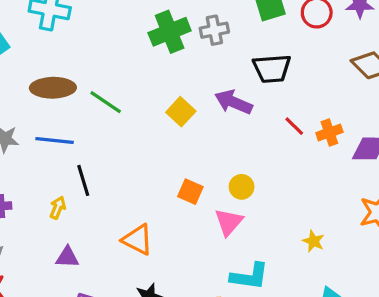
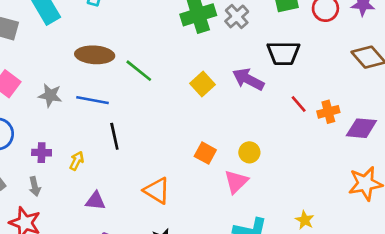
gray cross: (214, 30) -> (237, 16), turned -35
yellow arrow: (58, 208) -> (77, 161), moved
yellow star: (313, 241) -> (305, 220), moved

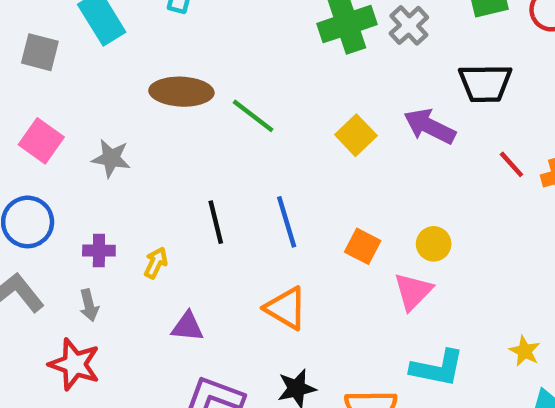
blue line: (92, 100) -> (287, 222), moved, turned 64

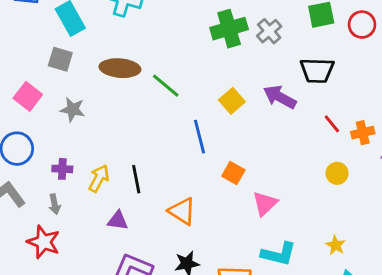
gray square: (40, 52) -> (60, 59), moved
black line: (216, 222) -> (136, 179), moved
blue line: (287, 222) -> (200, 137), moved
yellow circle: (434, 244) -> (337, 173), moved
yellow arrow: (156, 263) -> (99, 178), size x1.4

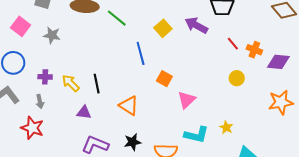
orange cross: (363, 133) -> (254, 50), turned 35
yellow arrow: (99, 178) -> (71, 83), turned -72
yellow star: (336, 245) -> (226, 127), moved

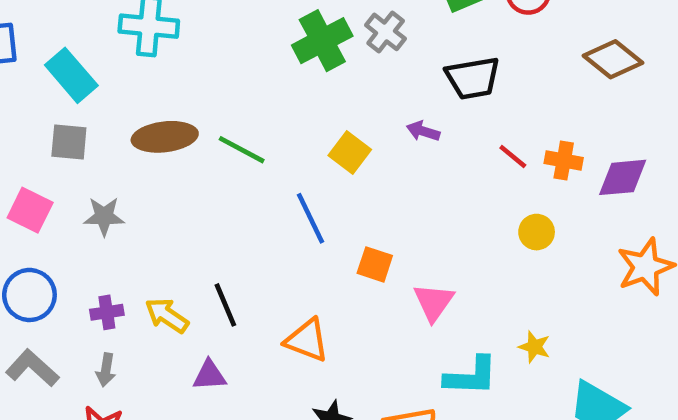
purple arrow: (196, 25) -> (423, 131), size x0.6
gray arrow: (40, 101) -> (106, 370), turned 32

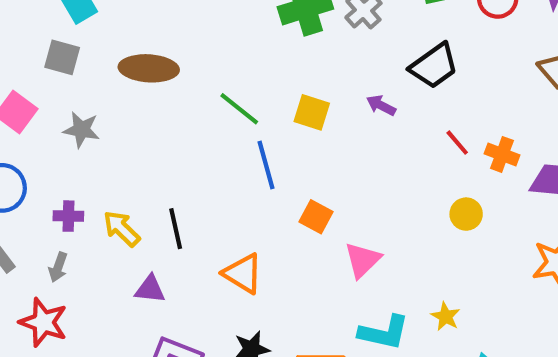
black trapezoid: (473, 78) -> (434, 66), turned -36
green line: (242, 150) -> (239, 109), moved
yellow square: (350, 152) -> (312, 112), turned -30

